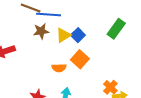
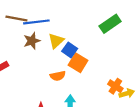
green rectangle: (116, 29) -> (110, 24), turned 30
blue square: (78, 35) -> (70, 50), moved

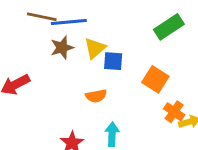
blue square: (70, 50) -> (113, 61), turned -32
orange square: (78, 63) -> (155, 79), moved

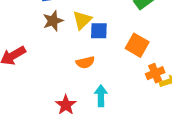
orange cross: (174, 112) -> (155, 73), turned 36

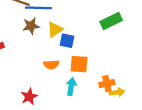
orange square: (137, 45) -> (79, 64), moved, turned -36
cyan arrow: (101, 96) -> (71, 86), moved

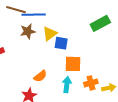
orange semicircle: (51, 65) -> (40, 76), moved, turned -32
orange cross: (107, 84) -> (91, 83), moved

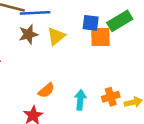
blue square: (61, 43) -> (91, 23), moved
orange square: (73, 64) -> (100, 37), moved

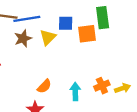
green rectangle: (120, 21) -> (103, 18), turned -60
blue square: (91, 23) -> (66, 23), moved

